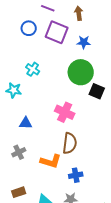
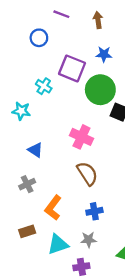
purple square: (57, 32) -> (72, 68), moved
blue triangle: (26, 123) -> (35, 150), turned 32
brown semicircle: (70, 143) -> (87, 174), turned -40
orange L-shape: (51, 161) -> (53, 208), moved, turned 110

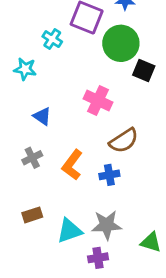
brown semicircle: (87, 174) -> (124, 141), moved, turned 90
orange L-shape: (53, 208) -> (72, 165), moved
blue cross: (94, 211) -> (109, 175), moved
gray star: (89, 240) -> (107, 225), size x1.5

